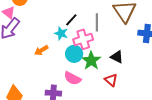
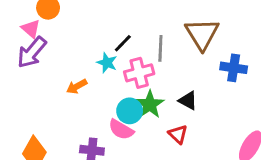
cyan circle: (74, 54) -> (130, 111), moved

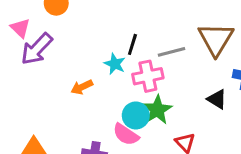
pink triangle: (31, 29) -> (20, 28), moved
black line: (123, 43) -> (132, 44), turned -30
gray line: (160, 48) -> (171, 52), turned 70
black triangle: (188, 101) -> (217, 99), moved

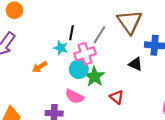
gray line: (171, 52) -> (100, 35), turned -36
cyan circle: (136, 115) -> (79, 69), moved

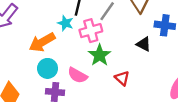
orange arrow: (40, 67) -> (42, 42), size x1.6
cyan circle: (79, 69) -> (48, 68), moved

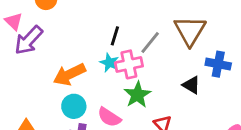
cyan star: (65, 23) -> (109, 63), moved

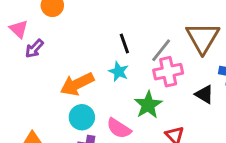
black line: (115, 36) -> (124, 44), turned -36
purple arrow: (29, 40) -> (34, 49), size x0.6
pink cross: (129, 64) -> (168, 72), moved

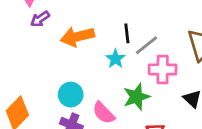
gray line: (161, 50) -> (146, 45), moved
orange arrow: (77, 84) -> (77, 37), moved

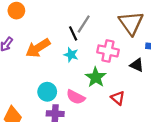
gray line: (146, 45) -> (84, 24), moved
pink cross: (163, 69) -> (108, 51), turned 30

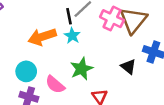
orange arrow: (38, 48) -> (42, 37), moved
pink cross: (108, 51) -> (112, 19), moved
cyan star: (71, 55) -> (72, 36), moved

